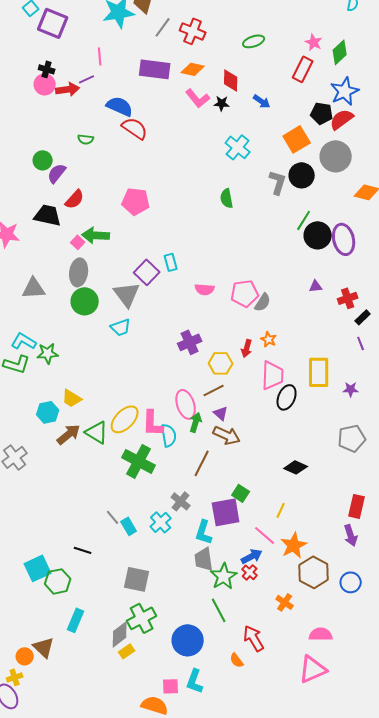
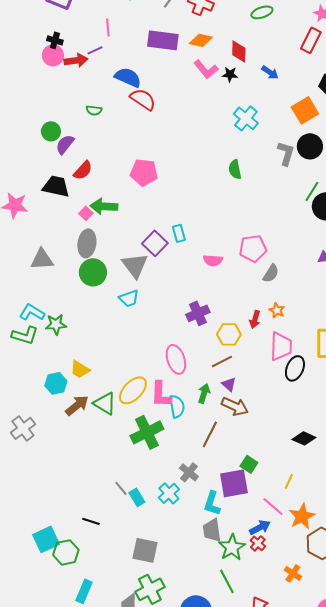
pink pentagon: (245, 293) -> (253, 248), moved
pink ellipse: (186, 404) -> (176, 359), moved
green cross: (139, 461) -> (147, 432), turned 36

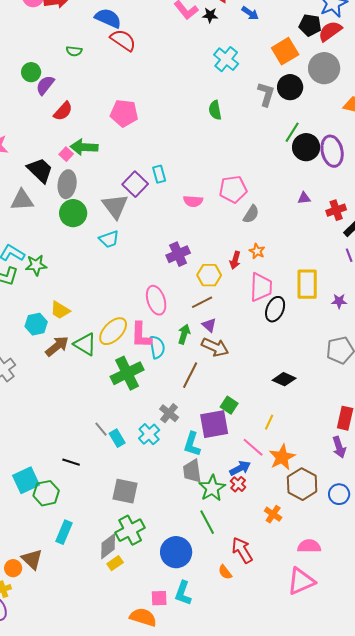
black trapezoid: (56, 186) -> (40, 170), moved, turned 32

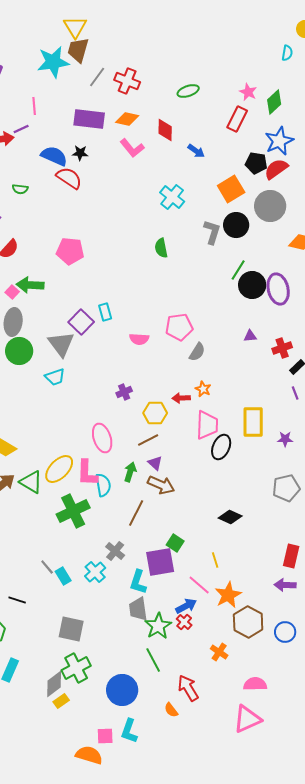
black star: (210, 15) -> (80, 153), moved
purple cross: (178, 254) -> (124, 392), size x0.7
red arrow: (235, 260) -> (181, 398), turned 72
yellow line: (269, 422) -> (215, 560), turned -42
purple arrow: (339, 447) -> (285, 585), turned 110

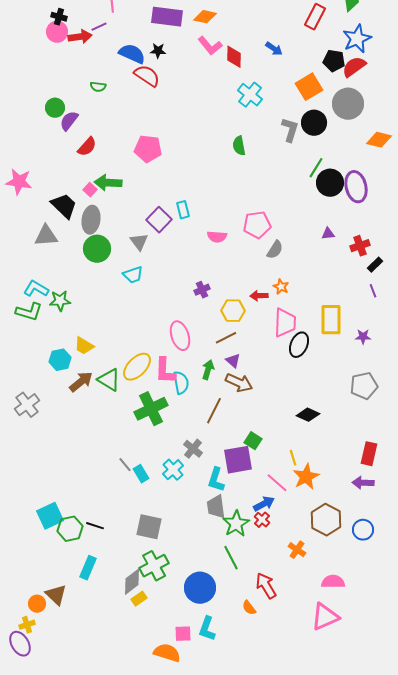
red diamond: (165, 130) -> (234, 57), moved
gray triangle: (61, 344) -> (139, 242), size x0.7
orange star: (228, 595) -> (306, 477), moved
black line: (17, 600) -> (95, 526), moved

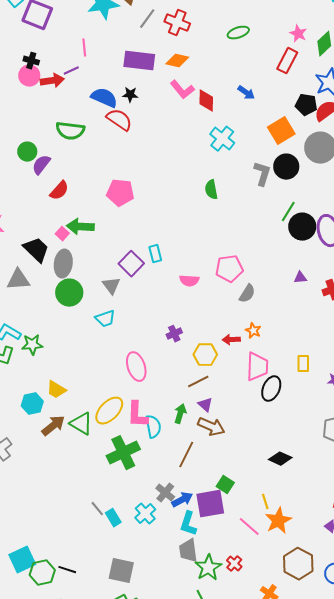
green semicircle: (98, 87) -> (70, 131), size x1.8
yellow rectangle: (331, 320) -> (303, 364), size x0.6
pink ellipse: (180, 336) -> (136, 367), moved
blue arrow: (264, 504) -> (182, 500), moved

